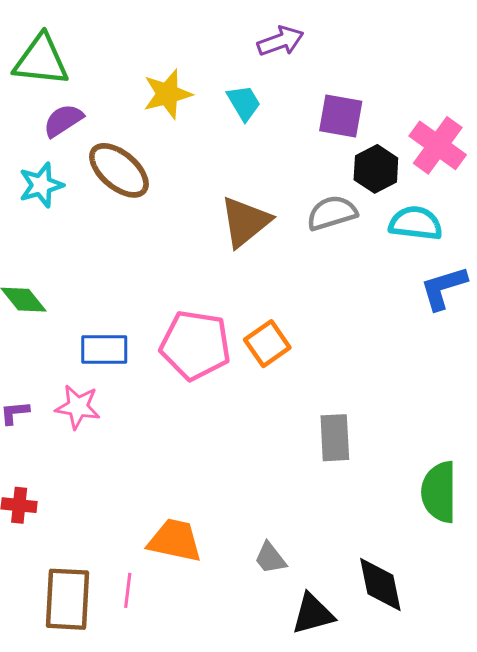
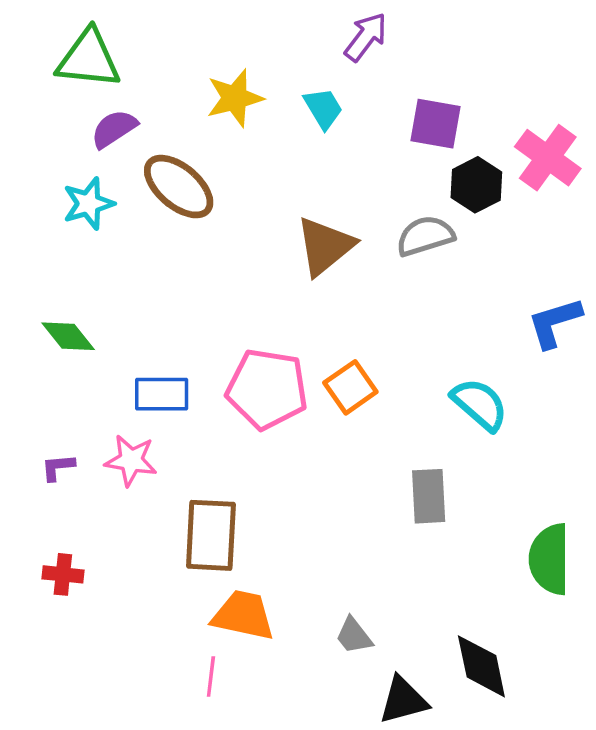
purple arrow: (281, 41) -> (366, 37), turned -33
cyan semicircle: (416, 223) -> (480, 404), moved, turned 34
pink line: (128, 590) -> (211, 676), moved
brown rectangle: (68, 599) -> (211, 535), moved

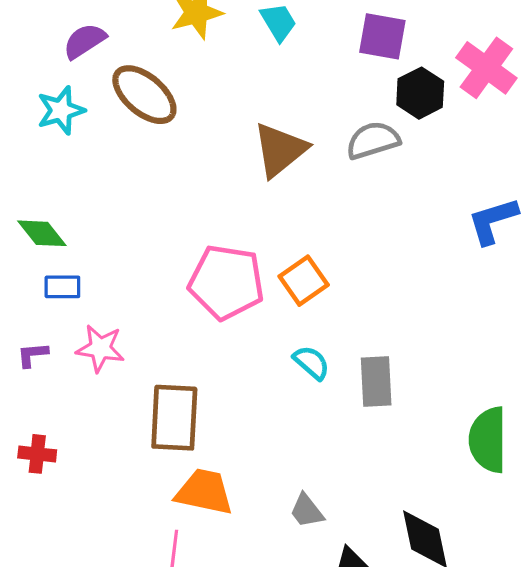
blue rectangle: (162, 394) -> (62, 287), moved, size x0.7
cyan semicircle: (480, 404) -> (311, 363), moved, size x0.7

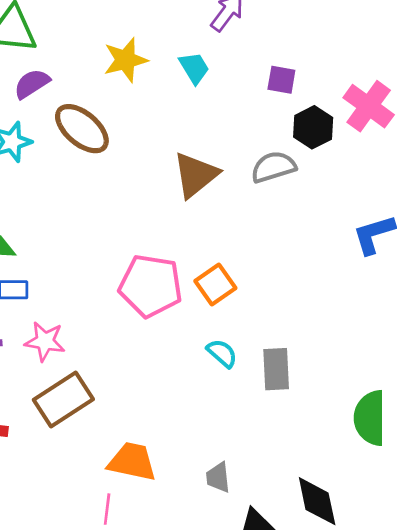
purple square: (382, 36) -> (281, 80), size x0.7
brown rectangle: (174, 418) -> (63, 399), moved, turned 54
gray trapezoid: (307, 511) -> (218, 477), turned 32

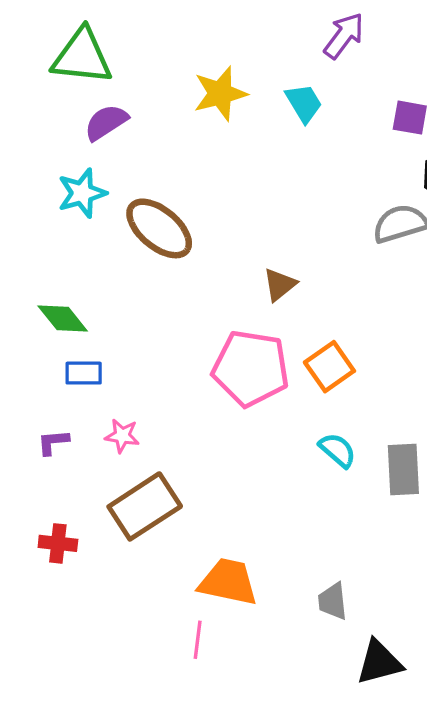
brown ellipse: (82, 129) -> (159, 228), moved
brown triangle: (196, 175) -> (280, 285), moved, size x0.6
pink star: (45, 341) -> (122, 436), size x0.7

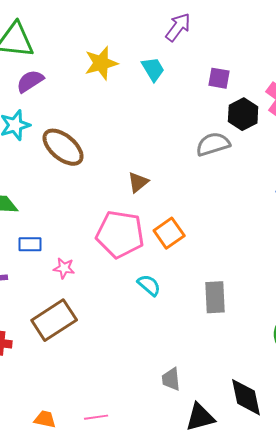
blue rectangle: (84, 373) -> (30, 244), moved
pink star: (122, 436) -> (64, 268), moved
cyan semicircle: (337, 450) -> (149, 285), moved
orange trapezoid: (228, 582) -> (45, 419), moved, size x0.6
pink line: (198, 640) -> (96, 417), moved, turned 75

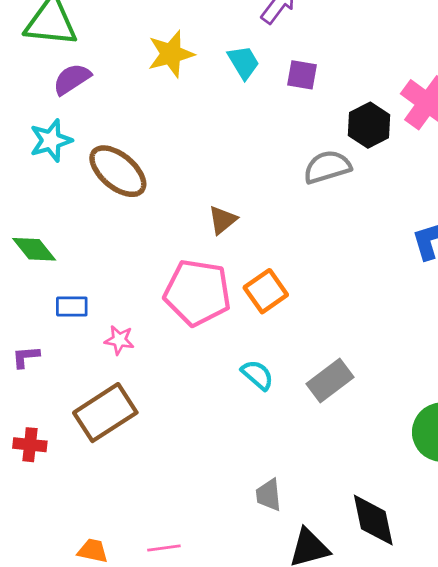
purple square: (219, 78) -> (302, 75), moved
cyan semicircle: (149, 285) -> (257, 375), moved
gray rectangle: (215, 297) -> (330, 381), turned 56

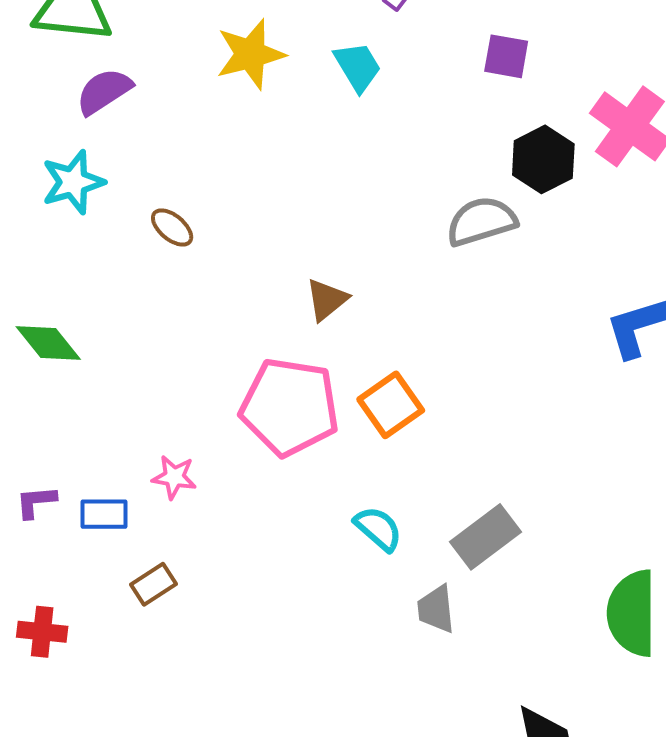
purple square: (302, 75) -> (506, 56), moved
brown ellipse: (118, 171) -> (172, 228), size x0.5
blue rectangle: (72, 307) -> (104, 514), moved
brown rectangle: (105, 413) -> (153, 584), size x0.5
gray trapezoid: (269, 495) -> (436, 609), moved

